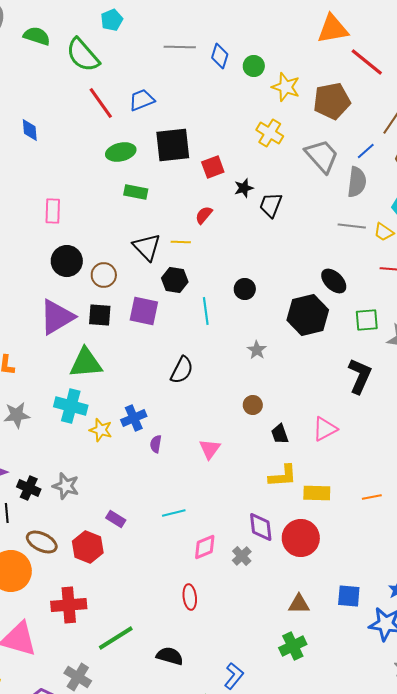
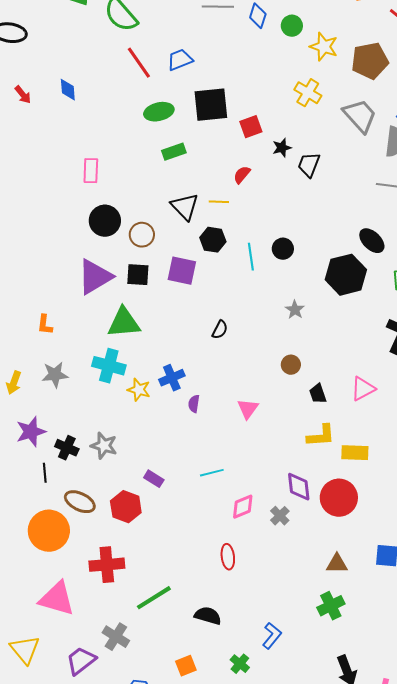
green rectangle: (136, 192) -> (174, 152), turned -30
cyan line: (206, 311) -> (251, 257), moved
black semicircle: (182, 370) -> (220, 330), size x0.7

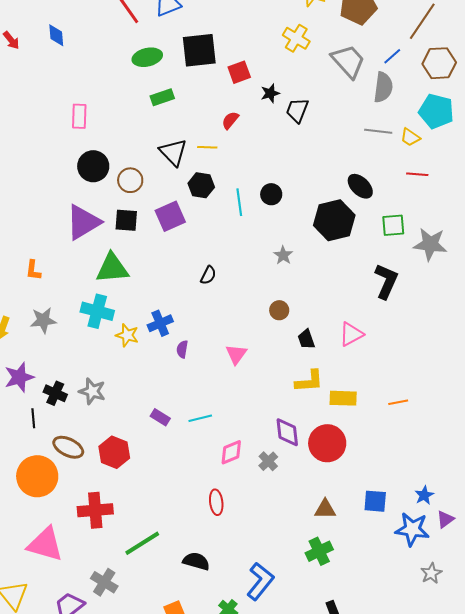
purple square: (182, 271) -> (170, 216), turned -36
purple rectangle: (154, 479) -> (160, 417), moved
blue L-shape: (272, 636) -> (260, 581), size x1.4

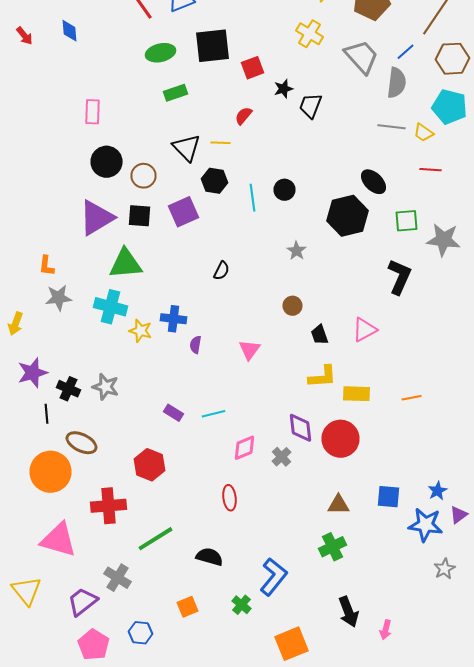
gray star: (43, 320) -> (58, 298), moved
blue cross: (160, 323) -> (174, 319), turned 30
red hexagon: (114, 452) -> (150, 465), moved

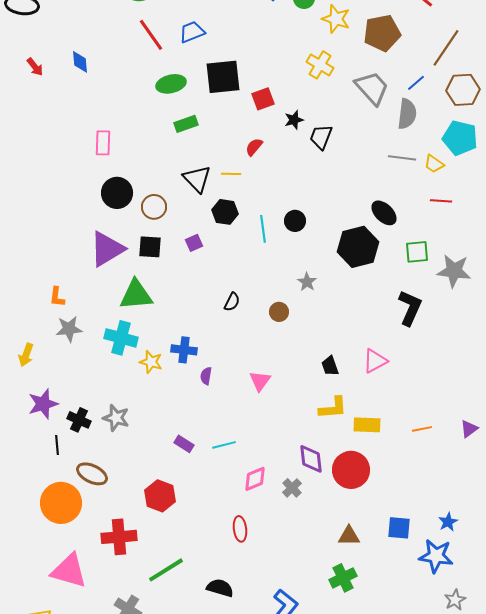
purple square: (184, 212) -> (194, 243), size x0.6
brown circle: (292, 306) -> (279, 312), moved
purple triangle: (458, 515) -> (469, 429), moved

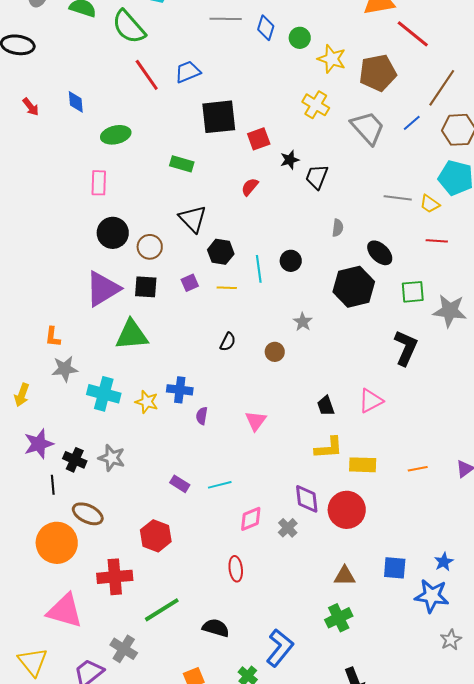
green ellipse: (171, 84) -> (116, 135), moved
gray semicircle: (407, 114) -> (338, 228), moved, size x0.6
green rectangle: (186, 124) -> (182, 164), turned 35
yellow line: (231, 174) -> (227, 288), moved
cyan cross: (121, 338) -> (104, 394), moved

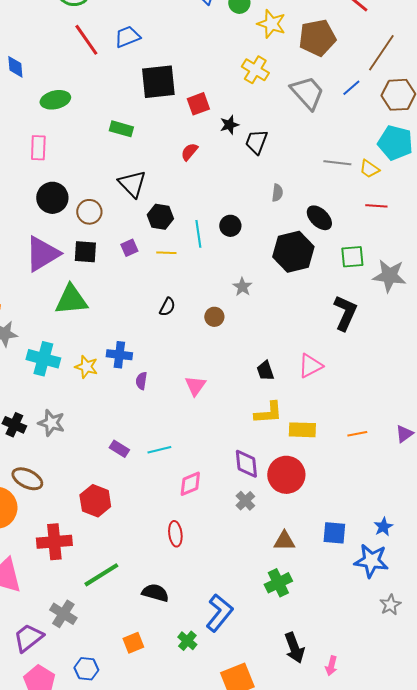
gray cross: (288, 528) -> (245, 501), moved

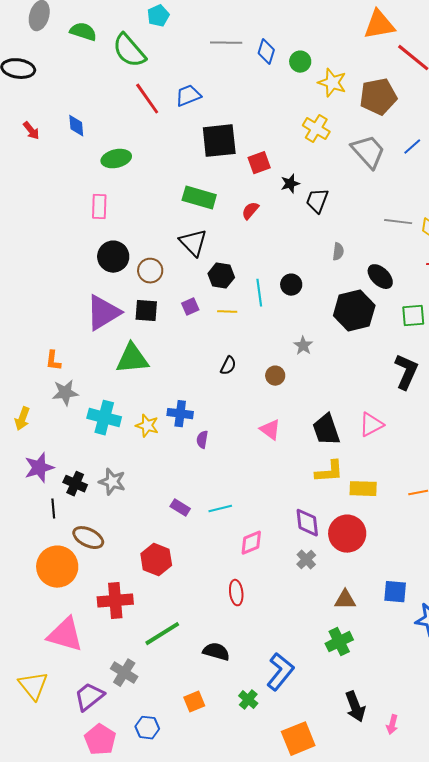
green rectangle: (121, 129) -> (199, 198), moved, size x1.4
black trapezoid: (265, 371) -> (326, 430), size x1.6
pink triangle: (195, 386) -> (270, 430), moved, turned -30

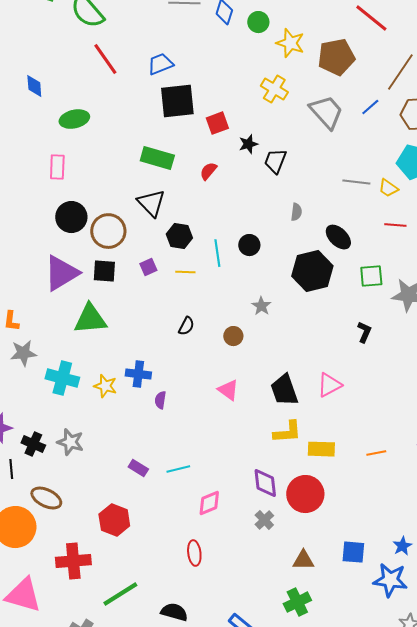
blue trapezoid: (188, 96) -> (160, 64), moved
brown circle: (150, 271) -> (108, 231), size x1.4
black L-shape: (406, 372) -> (364, 332), size x0.6

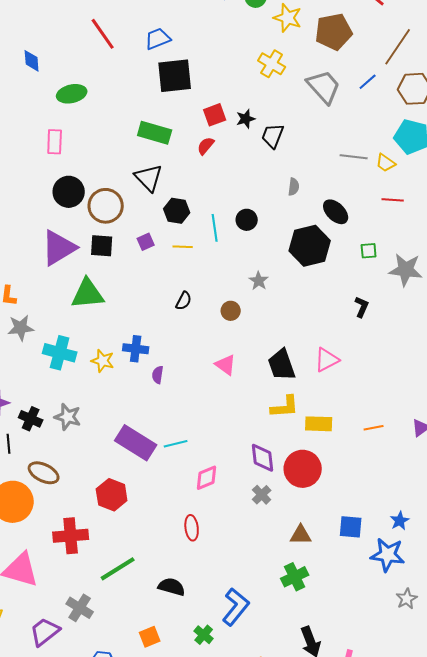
red square: (217, 123) -> (215, 115), moved
green square: (371, 276) -> (369, 251), size x0.7
purple rectangle: (138, 468) -> (136, 443), size x2.0

